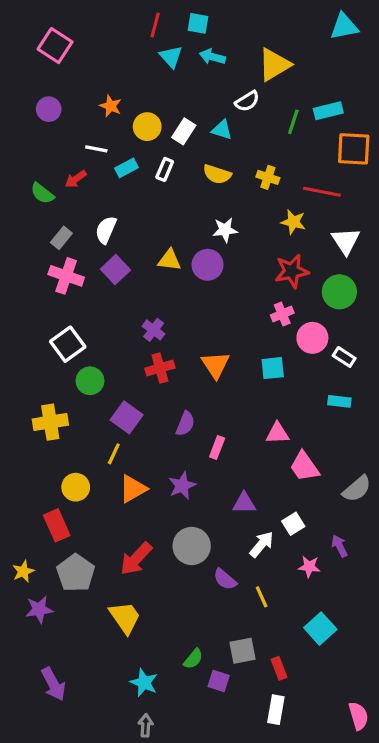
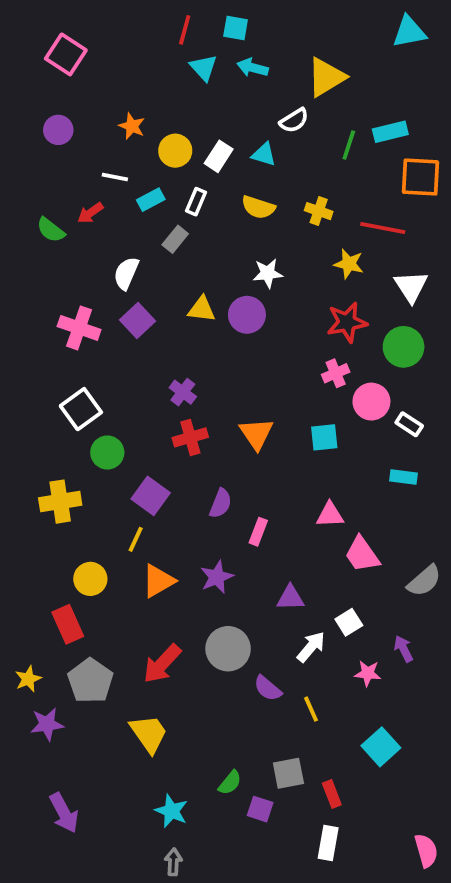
gray rectangle: (61, 238) -> (175, 239), moved

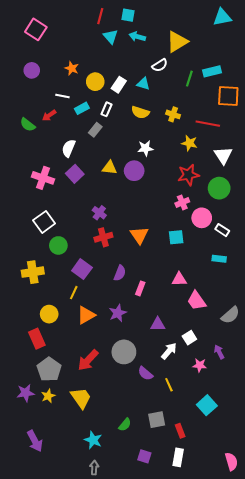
yellow star: (28, 679) -> (48, 396), moved
purple square: (260, 809) -> (144, 456), moved

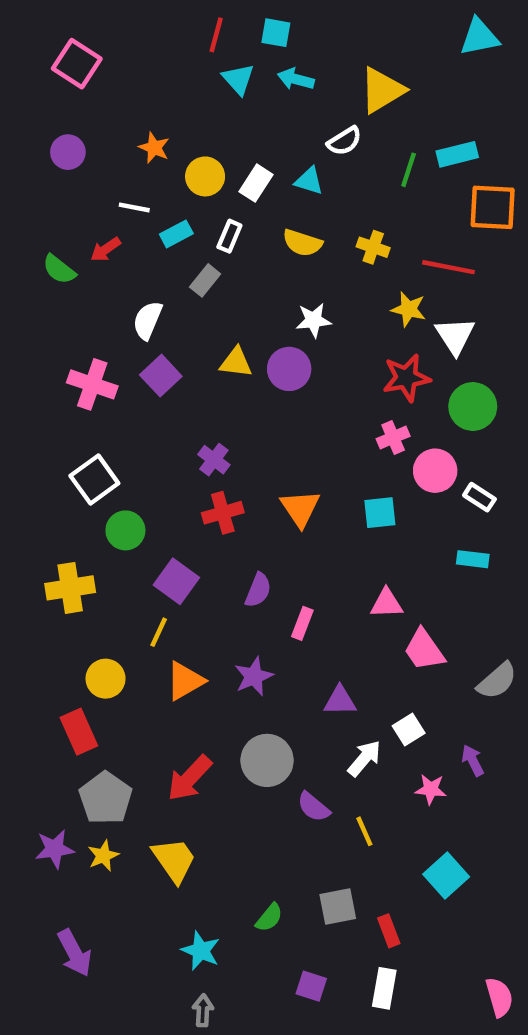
white triangle: (223, 155) -> (455, 336), moved

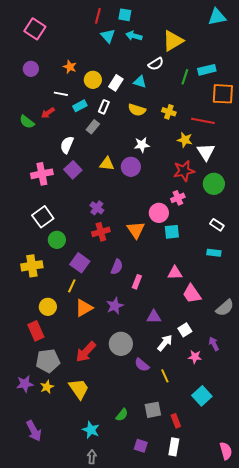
pink cross: (92, 384) -> (42, 174), turned -30
pink circle: (435, 471) -> (159, 213), moved
gray pentagon: (106, 798) -> (48, 361), turned 30

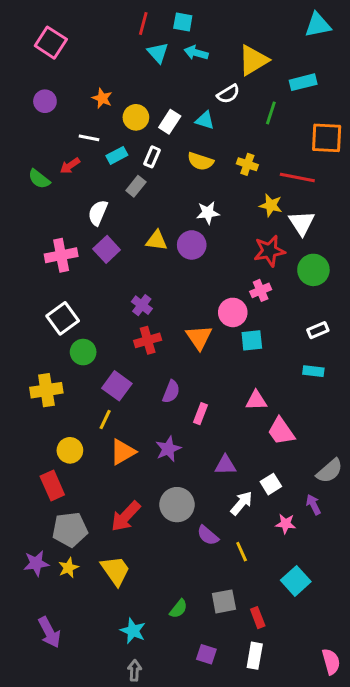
cyan rectangle: (207, 70) -> (303, 82), moved
white rectangle: (217, 225) -> (318, 330), turned -56
gray semicircle: (225, 308) -> (330, 471), moved

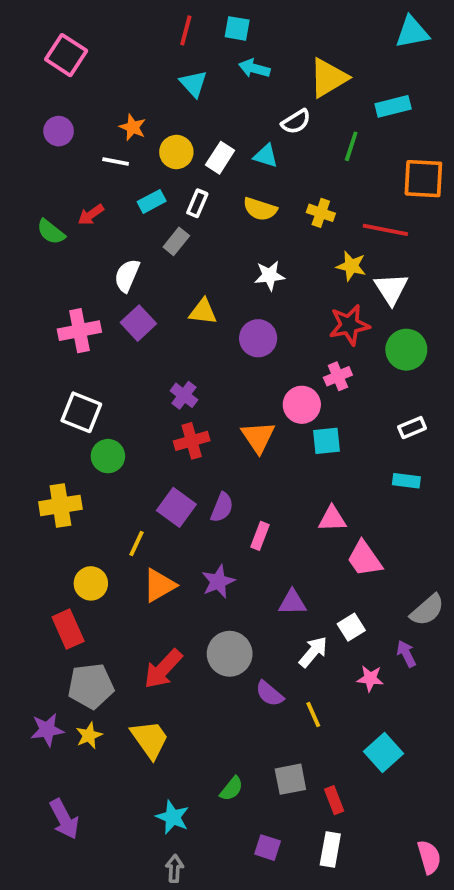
cyan triangle: (158, 53) -> (193, 84), moved
white line: (89, 138) -> (116, 162), moved
purple circle: (192, 245) -> (258, 338), moved
white square: (63, 318) -> (81, 412), turned -32
purple square: (117, 386) -> (176, 507), moved

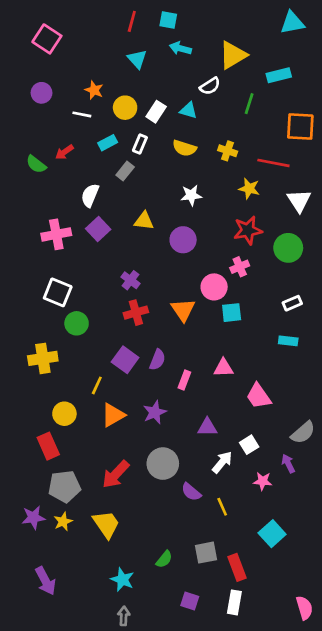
white triangle: (391, 289) -> (299, 201), moved
pink triangle: (332, 519) -> (224, 368), moved
red rectangle: (334, 800) -> (237, 567), size x1.4

